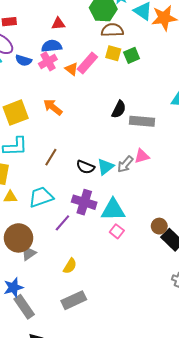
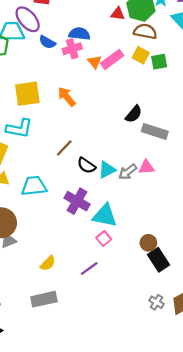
red triangle: (58, 24) -> (118, 14), moved
brown line: (51, 157) -> (64, 148), moved
purple line: (62, 223) -> (89, 268), moved

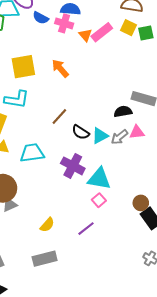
pink cross: (72, 49) -> (64, 23), turned 36
black semicircle: (134, 114) -> (123, 111), moved, turned -138

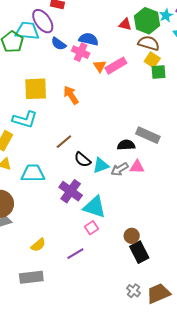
yellow square: (129, 28) -> (152, 60), moved

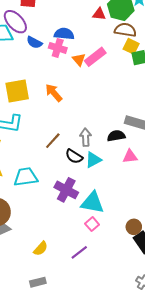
gray arrow: (119, 169) -> (86, 137), moved, turned 126
gray rectangle: (31, 277) -> (38, 282), size x0.7

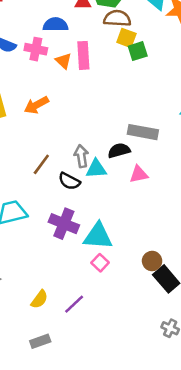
blue semicircle: (64, 34) -> (55, 25), moved
pink rectangle: (95, 57) -> (83, 55), turned -50
orange arrow: (54, 93) -> (36, 105), turned -72
cyan triangle: (93, 160) -> (96, 169), moved, turned 30
purple line: (79, 252) -> (74, 304), moved

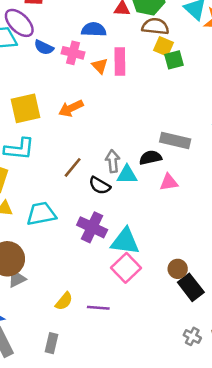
pink square: (100, 263) -> (126, 268), size x1.6
purple line: (74, 304) -> (98, 308), turned 45
gray rectangle: (40, 341) -> (51, 343), moved, turned -60

